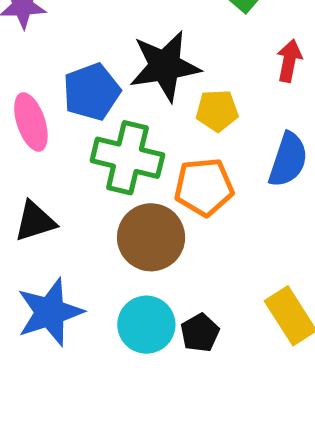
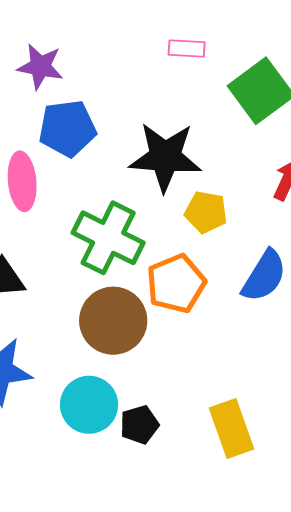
blue pentagon: (92, 92) -> (67, 128), moved
orange pentagon: (204, 187) -> (176, 284), turned -30

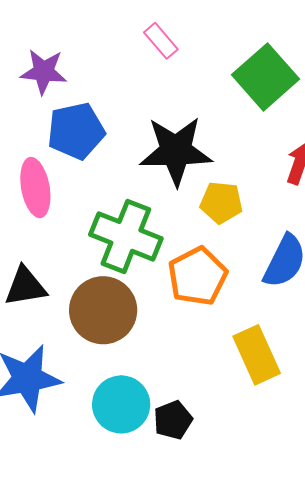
pink rectangle: (187, 48) -> (161, 41), moved, turned 51
brown circle: (113, 321) -> (103, 310), moved
yellow rectangle: (231, 428) -> (257, 355), moved

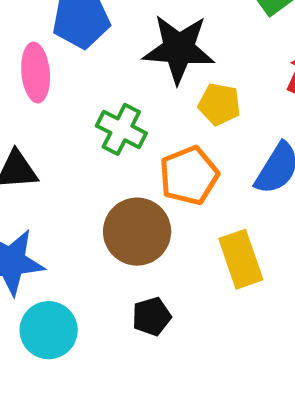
green cross: (126, 236) -> (121, 129), size x0.7
brown circle: (103, 310) -> (137, 232), moved
cyan circle: (121, 404) -> (49, 330), moved

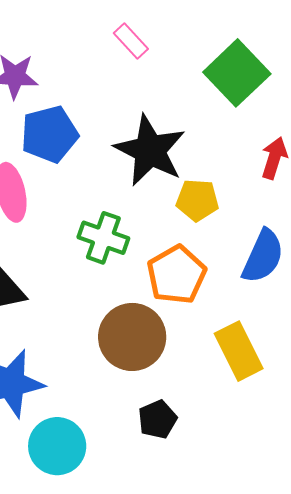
black star: (179, 49) -> (150, 150), turned 30

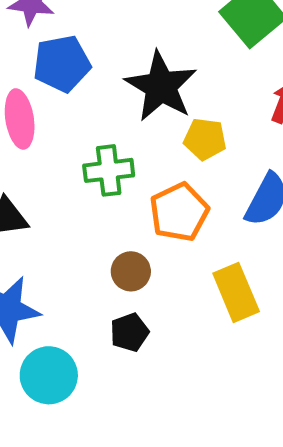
green cross: (103, 238) -> (109, 170), turned -30
brown circle: (132, 337) -> (131, 271), size x0.6
black pentagon: (157, 419) -> (129, 332), moved

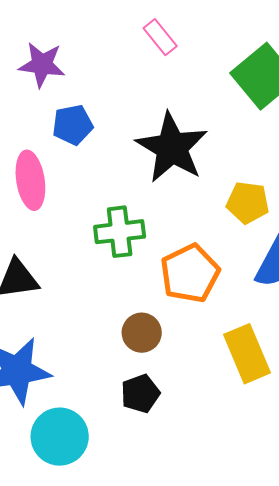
blue pentagon: (62, 64) -> (73, 125), size x0.7
yellow pentagon: (205, 139) -> (248, 203), moved

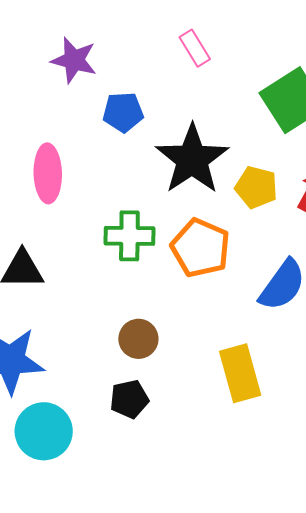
blue pentagon: (73, 125) -> (123, 112), moved
yellow pentagon: (248, 203) -> (256, 187), moved
orange pentagon: (190, 273) -> (200, 248), moved, turned -30

